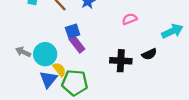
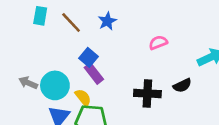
blue square: (73, 31) -> (88, 57), turned -32
yellow semicircle: (59, 69) -> (83, 98), moved

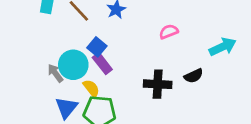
gray arrow: (28, 83) -> (55, 73), moved, turned 30
cyan circle: (55, 85) -> (73, 65), moved

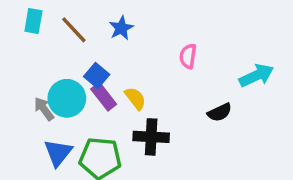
pink semicircle: (169, 32) -> (188, 56), turned -60
black cross: (158, 84) -> (151, 137), moved
yellow semicircle: (91, 88) -> (135, 98), moved

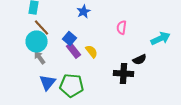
brown line: (74, 30) -> (42, 27), moved
cyan circle: (67, 98) -> (36, 41), moved
black cross: (151, 137) -> (124, 73), moved

